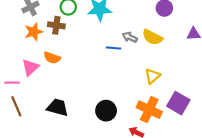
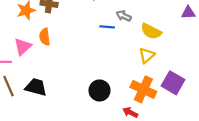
yellow semicircle: (152, 37) -> (151, 31), moved
orange semicircle: (52, 58) -> (45, 37), turned 63
black trapezoid: (57, 107) -> (36, 87), moved

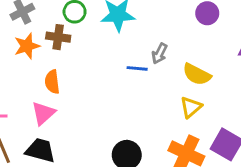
gray arrow: (124, 16) -> (160, 53), turned -88
pink triangle: (23, 47) -> (43, 113), moved

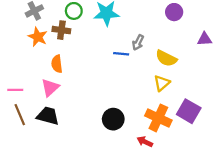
orange star: (27, 46) -> (38, 37), turned -30

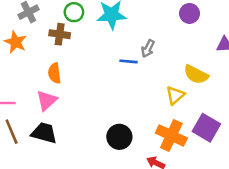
orange star: (38, 37) -> (16, 42), moved
yellow semicircle: (166, 58) -> (196, 74), moved

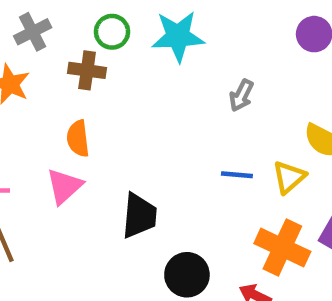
blue line: (128, 61) -> (237, 175), moved
black trapezoid: (44, 133) -> (139, 216), moved, turned 80
black circle: (119, 137) -> (187, 275), moved

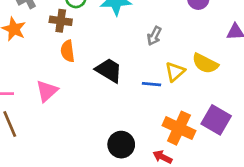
orange semicircle: (78, 139) -> (68, 51), moved
yellow triangle: (289, 177) -> (175, 72), moved
black trapezoid: (139, 216) -> (109, 70), moved, turned -64

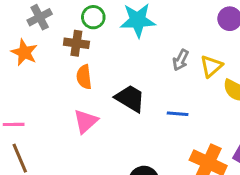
yellow triangle: (175, 72) -> (211, 66), moved
pink triangle: (47, 91) -> (86, 121), moved

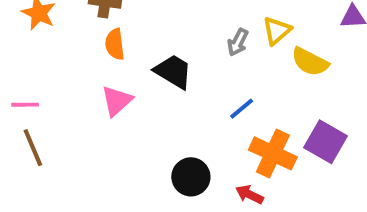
gray arrow: (181, 60) -> (238, 42), moved
blue line: (178, 114) -> (242, 109), moved, turned -45

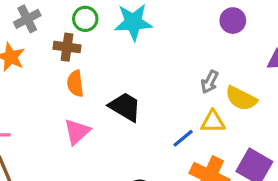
yellow triangle: (277, 31) -> (213, 122), moved, turned 40
gray arrow: (238, 42) -> (210, 82), moved

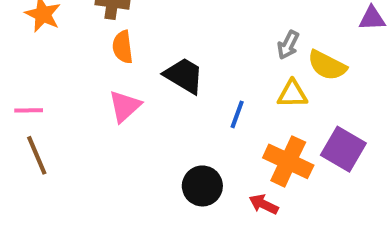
blue line: (183, 138) -> (237, 114), moved, turned -30

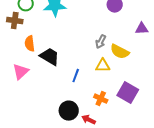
orange semicircle: (123, 47) -> (30, 44), moved
orange cross: (288, 161) -> (101, 99), size x0.6
black circle: (202, 186) -> (69, 111), moved

